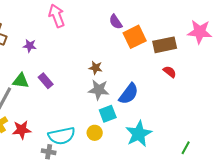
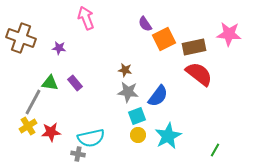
red semicircle: (170, 72) -> (199, 74), size x2.0
yellow circle: (95, 133) -> (138, 135), moved

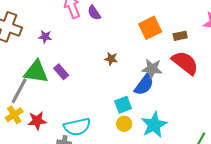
purple semicircle: (145, 24) -> (94, 13), moved
brown rectangle: (194, 47) -> (180, 36), size x0.6
green triangle: (50, 83) -> (36, 72), size x1.5
gray star: (128, 92) -> (152, 69), moved

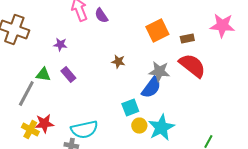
purple star: (45, 37) -> (60, 45), moved
green triangle: (36, 72) -> (43, 75), size x0.6
yellow cross: (14, 115) -> (30, 130), moved, turned -30
yellow circle: (124, 124) -> (139, 126), moved

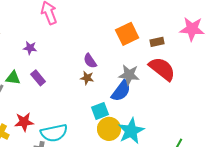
purple semicircle: (101, 16) -> (90, 61), moved
brown star: (118, 62) -> (87, 78), moved
red star: (44, 124) -> (24, 122), moved
yellow circle: (139, 126) -> (109, 129), size x1.5

